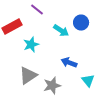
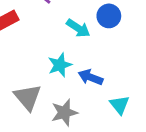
cyan star: (31, 45) -> (60, 65), moved
gray triangle: (28, 76) -> (28, 97), turned -36

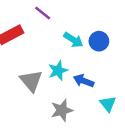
blue circle: (109, 16) -> (99, 41), moved
gray triangle: (28, 97) -> (31, 81), moved

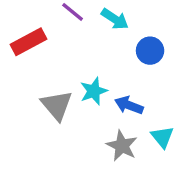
cyan arrow: (73, 40) -> (115, 19), moved
gray star: (62, 110) -> (122, 146), moved, turned -30

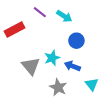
blue circle: (150, 51) -> (76, 41), moved
gray star: (122, 146) -> (58, 87), moved

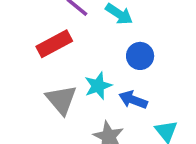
red rectangle: (14, 29) -> (54, 44), moved

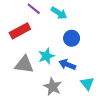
gray triangle: (61, 100) -> (24, 65), turned -42

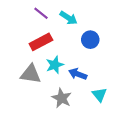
red rectangle: (20, 31) -> (41, 42), moved
blue circle: (72, 38) -> (90, 40), moved

